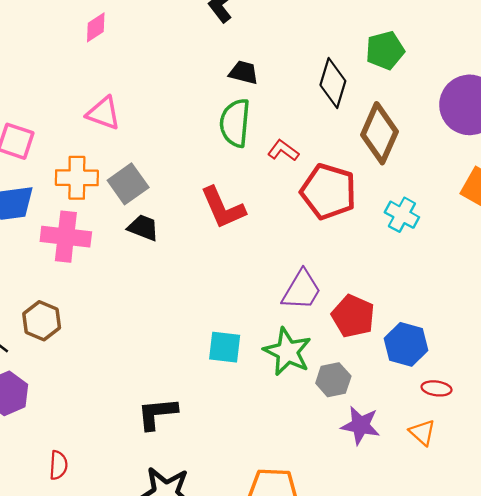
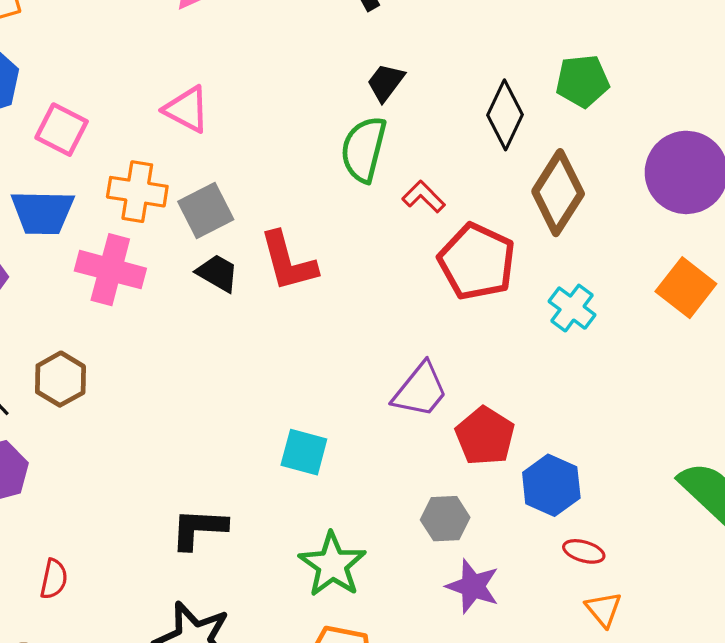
black trapezoid: (244, 72) -> (386, 82), turned -76
red L-shape: (223, 208) -> (288, 261), moved
green star: (287, 352) -> (332, 565), moved
orange triangle: (422, 432) -> (604, 609), moved

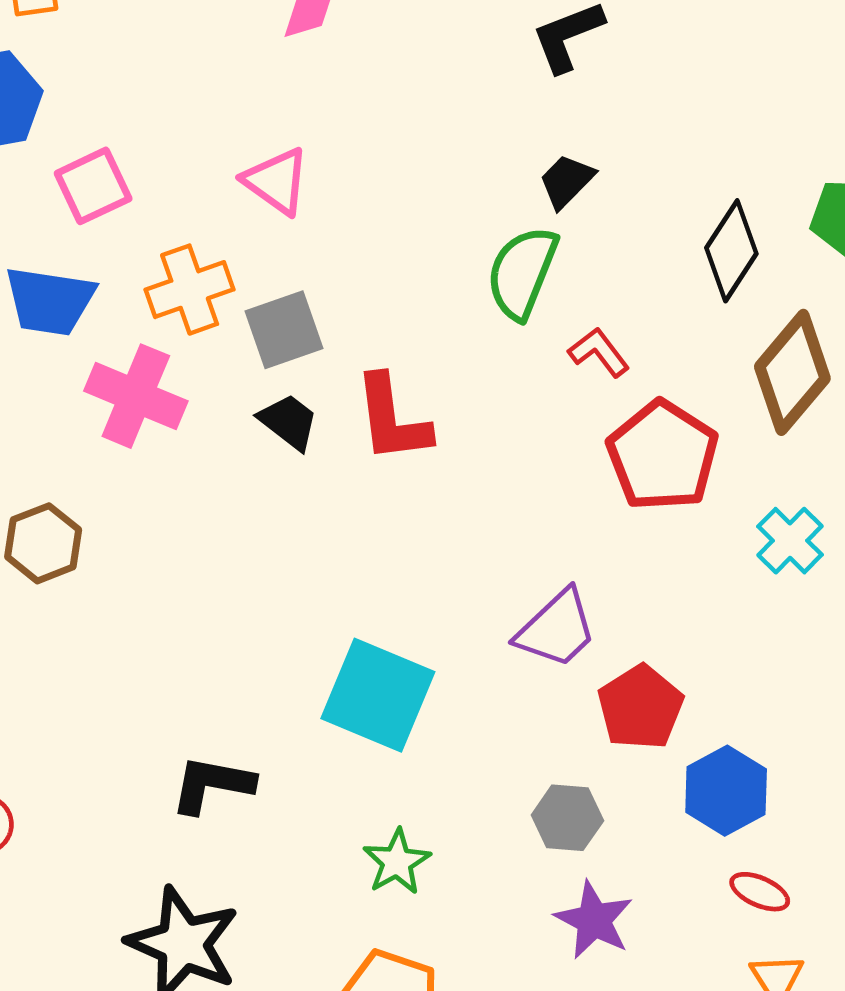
pink square: (62, 130) -> (93, 186), turned 30
orange cross: (137, 192) -> (190, 290), turned -36
cyan square: (304, 452) -> (378, 695), size x1.6
green star: (332, 565) -> (397, 862), size x0.7

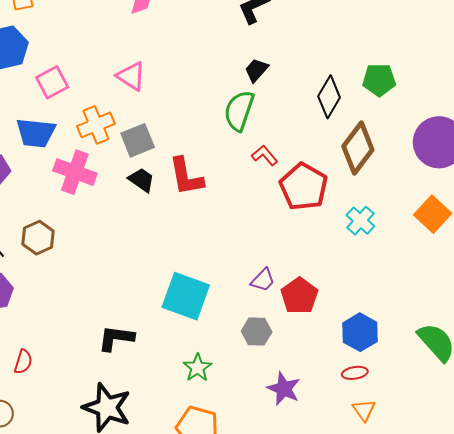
red L-shape: (599, 352) -> (265, 155), moved
purple trapezoid: (557, 629) -> (263, 280), moved, size x0.7
blue hexagon: (726, 791) -> (360, 332), moved
gray hexagon: (567, 818) -> (257, 332), moved
red ellipse: (760, 892) -> (355, 373), turned -30

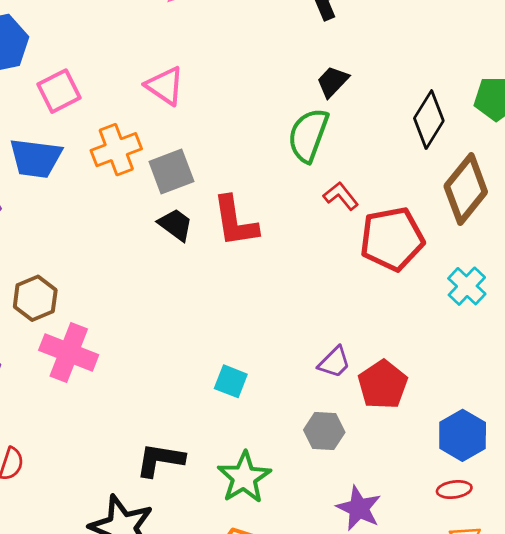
pink cross: (75, 172) -> (69, 352), moved
red pentagon: (304, 187) -> (392, 239), turned 30
cyan square: (186, 296) -> (231, 381), size x0.5
black L-shape: (116, 338) -> (160, 460), moved
green star: (197, 368) -> (244, 477), size x1.4

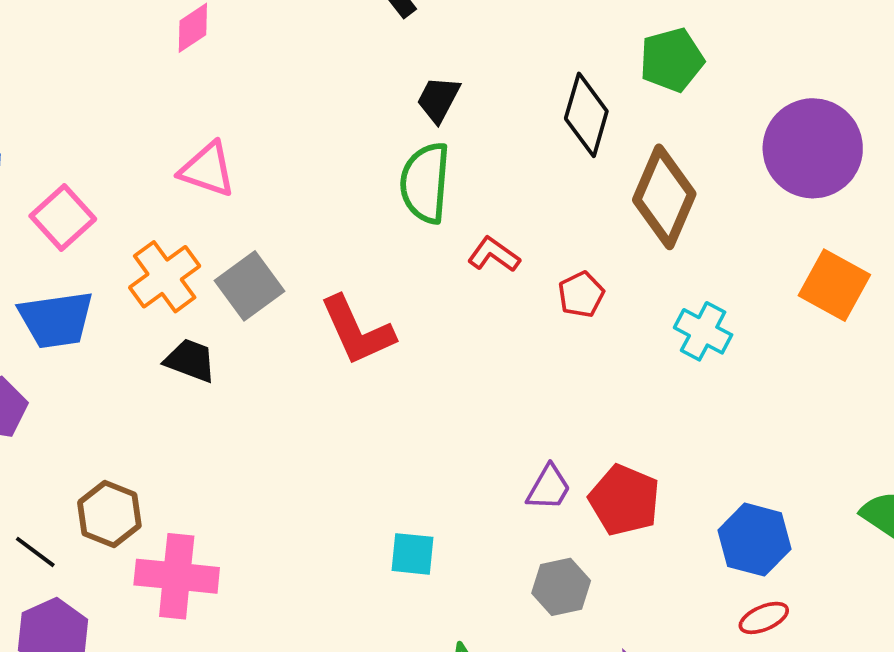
black trapezoid: (175, 225) -> (190, 360), moved
red pentagon: (392, 239) -> (581, 294), size x0.5

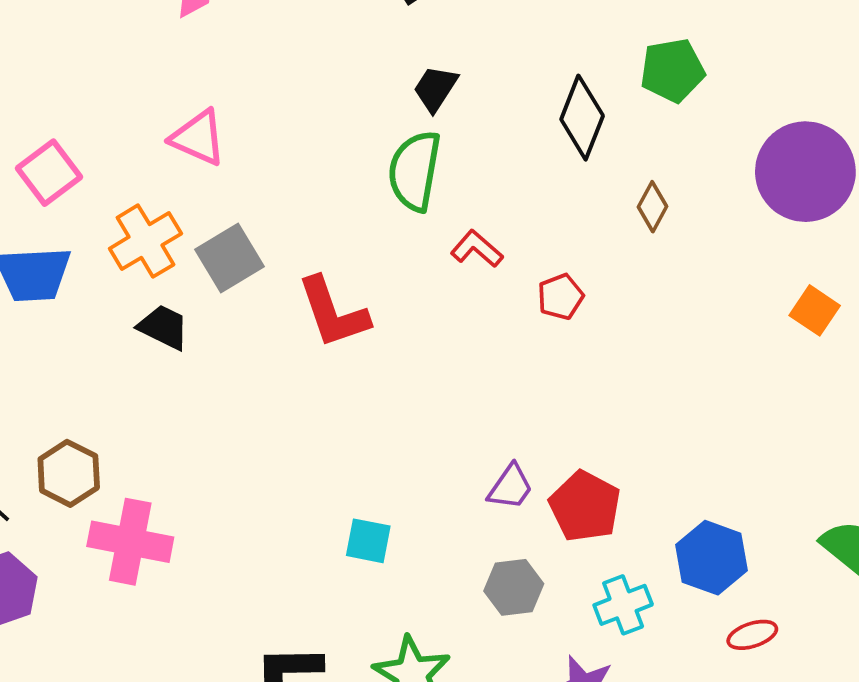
brown diamond: (664, 197) -> (652, 207), size x0.5
orange square: (834, 285) -> (815, 310), size x0.7
cyan cross: (703, 331) -> (623, 605), moved, turned 36
red ellipse: (764, 618) -> (752, 635), moved

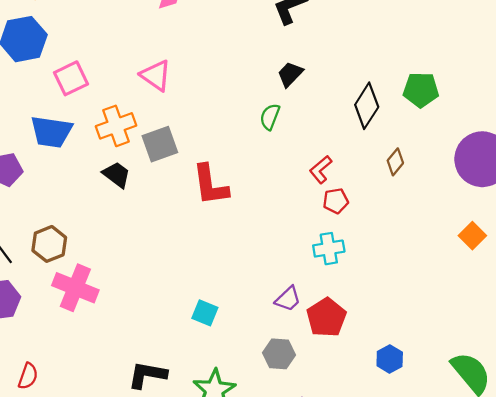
green semicircle: (415, 171) -> (270, 117), size x0.6
red L-shape: (477, 249) -> (321, 169), moved, turned -92
blue hexagon: (712, 558) -> (390, 359), size x0.7
cyan cross: (623, 605) -> (329, 249), moved

